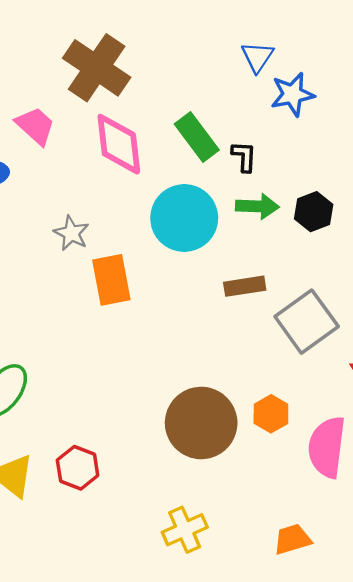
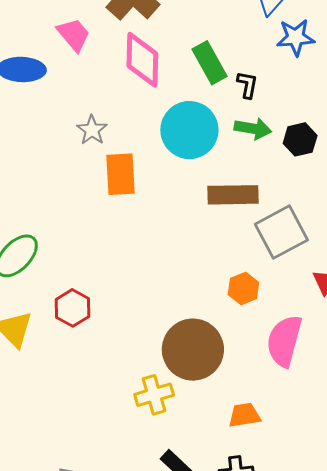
brown rectangle: (245, 286) -> (233, 195), size x1.4
orange hexagon: (271, 414) -> (243, 288), moved
brown circle: (201, 423) -> (193, 350), moved
red hexagon: (78, 468) -> (73, 308), moved

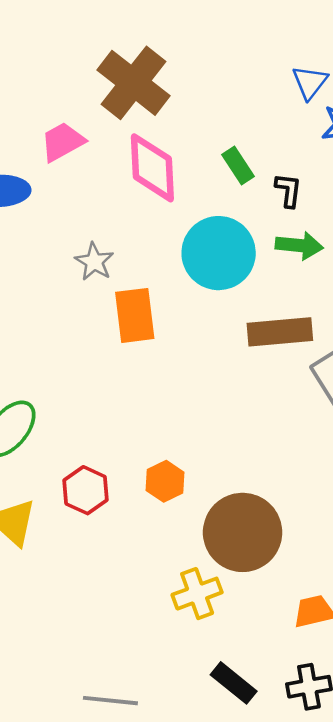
pink trapezoid: (74, 35) -> (63, 142), turned -75
green rectangle: (209, 63) -> (238, 166), size x0.7
orange hexagon: (243, 288) -> (165, 481), moved

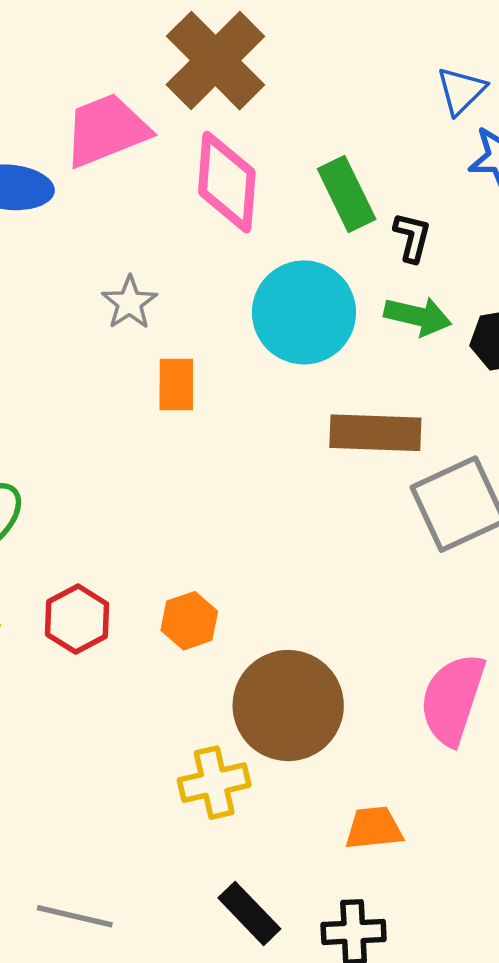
pink trapezoid: (63, 142) -> (106, 130), size x1.4
green rectangle: (238, 166) -> (347, 194), size x1.4
orange rectangle: (135, 315) -> (176, 385), size x0.7

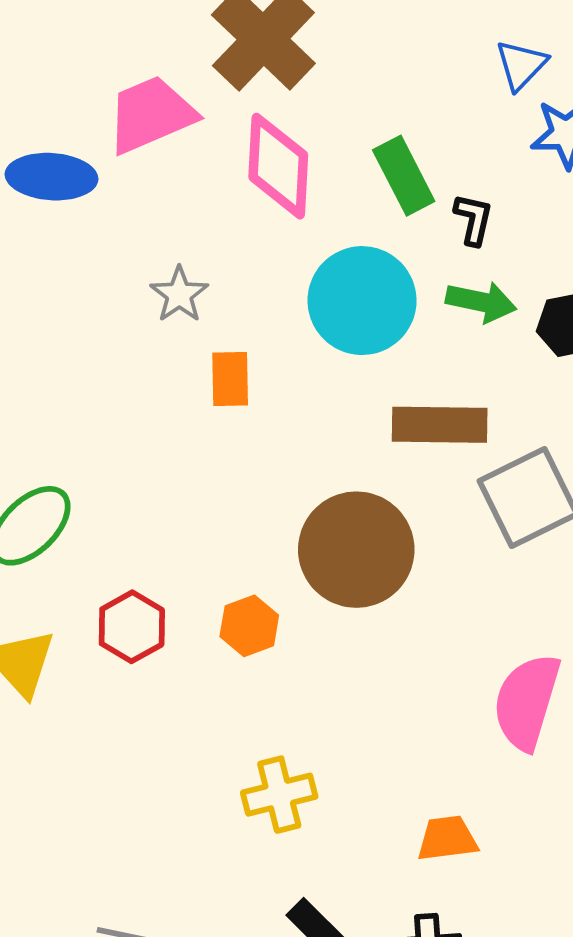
brown circle: (288, 706) -> (356, 550), moved

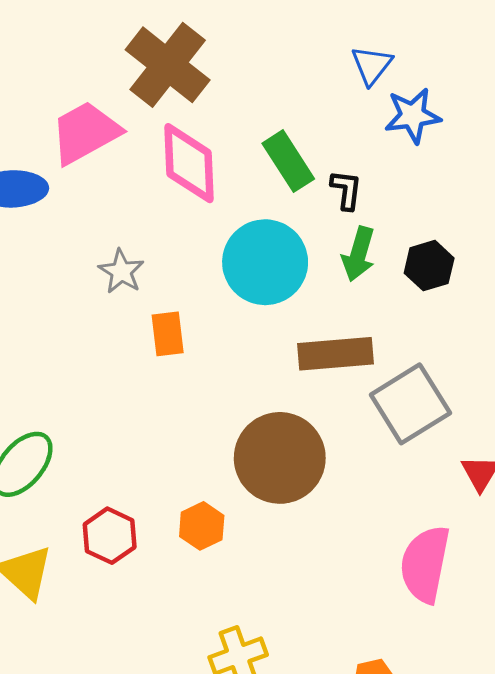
green arrow: (481, 302) -> (359, 254), turned 100

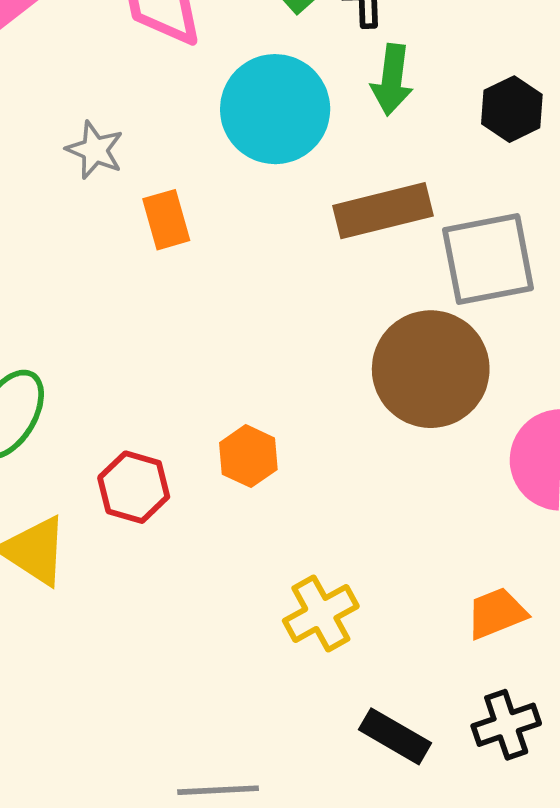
black hexagon: (429, 266) -> (512, 109), moved
gray square: (410, 404) -> (488, 259), turned 30
brown circle: (280, 458) -> (431, 369), moved

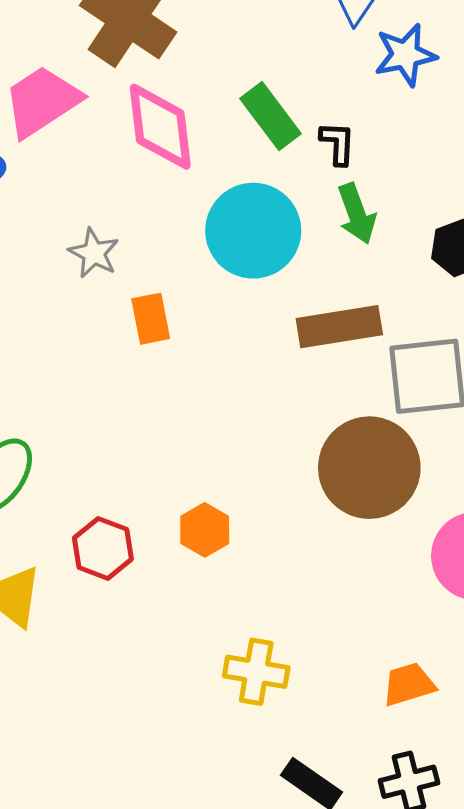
green arrow: (392, 80) -> (357, 214), turned -32
yellow cross: (321, 613) -> (256, 672), turned 34

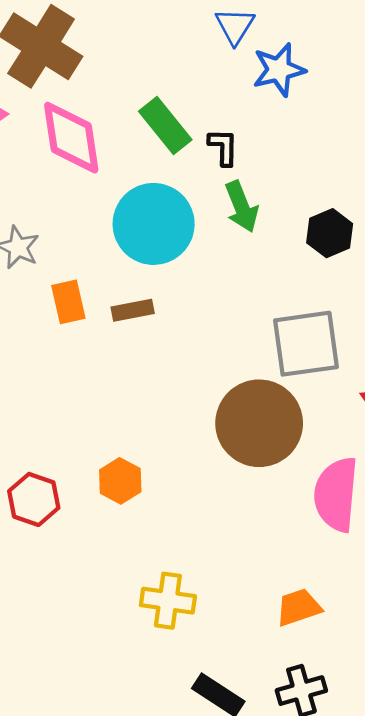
brown rectangle: (339, 327) -> (133, 310), moved, size x0.6

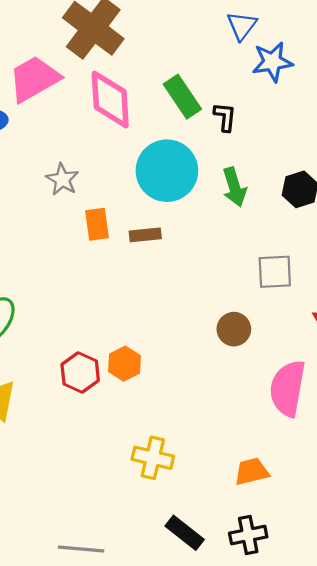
green arrow: (242, 207) -> (234, 187), moved
gray square: (306, 344) -> (275, 272), size x0.7
brown circle: (259, 423) -> (234, 329), size x0.5
red hexagon: (34, 499) -> (80, 372), moved

